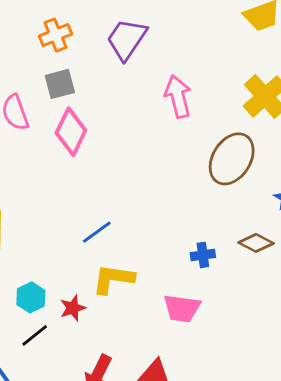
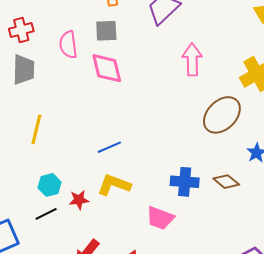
pink diamond: (71, 132) -> (107, 68), turned -52
blue cross: (203, 255) -> (185, 182), size x1.5

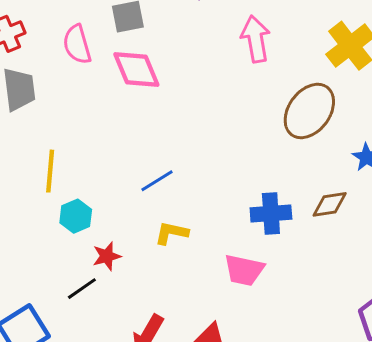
brown diamond: (226, 182) -> (330, 204), turned -40
cyan hexagon: (49, 185) -> (76, 216), moved
yellow L-shape: (114, 185) -> (171, 233), size x0.7
red star: (79, 200) -> (107, 256), moved

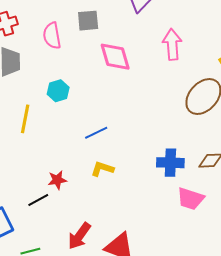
pink diamond: (136, 69) -> (115, 57), moved
cyan hexagon: (76, 216) -> (58, 91), moved
pink trapezoid: (244, 270) -> (191, 199), moved

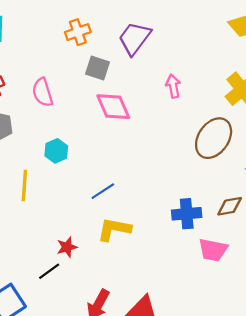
gray square: (88, 21) -> (98, 68), moved, turned 30
pink arrow: (172, 44) -> (173, 86), size x0.7
yellow L-shape: (102, 169) -> (114, 229), size x1.4

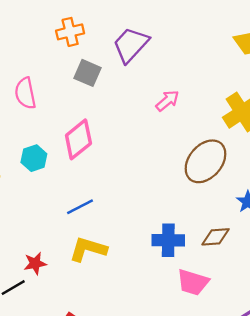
pink arrow: (173, 86) -> (167, 101), turned 55
pink diamond: (113, 107) -> (78, 139), moved, turned 69

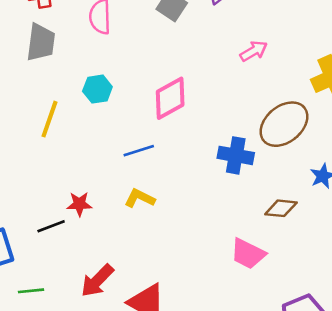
pink diamond: (78, 139) -> (170, 98), moved
blue cross: (168, 240) -> (236, 155), moved
yellow L-shape: (88, 249) -> (140, 198), size x0.7

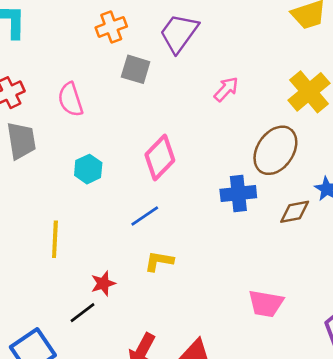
yellow line: (49, 119) -> (55, 239), moved
brown diamond: (281, 208) -> (295, 212), moved
pink trapezoid: (248, 254) -> (266, 304), moved

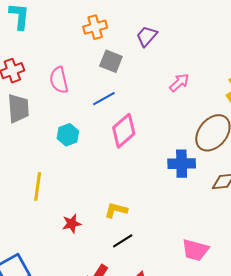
purple trapezoid: (179, 33) -> (147, 36), size x0.7
blue line: (145, 216) -> (104, 99), moved
black line: (82, 313) -> (123, 241), moved

